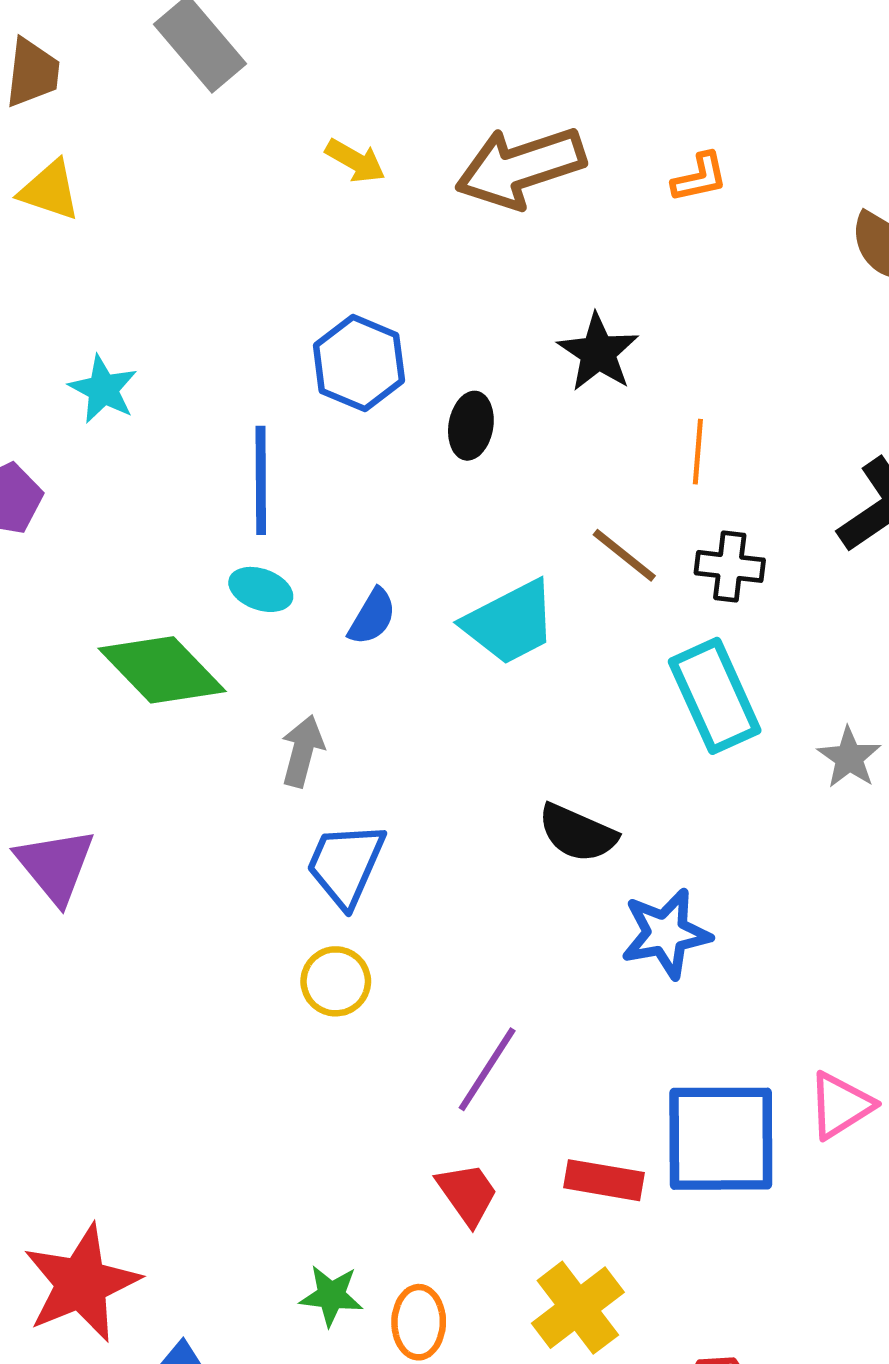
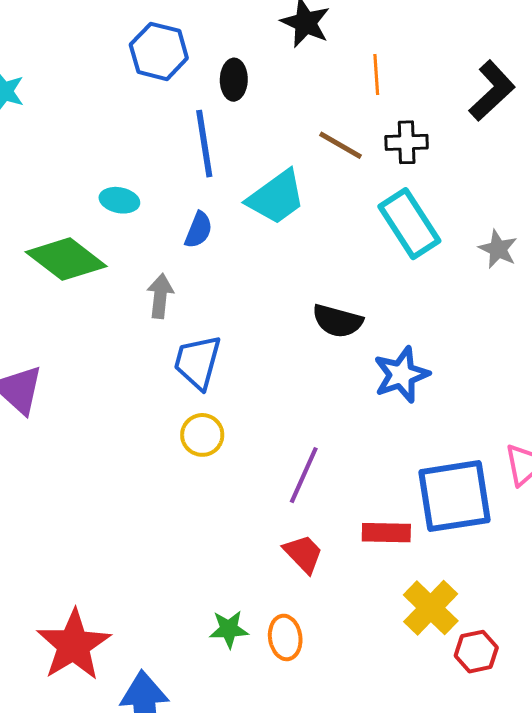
blue line: (261, 480) -> (204, 144), moved
blue semicircle: (372, 617) -> (199, 230), moved
yellow cross: (578, 1308) -> (431, 608), moved

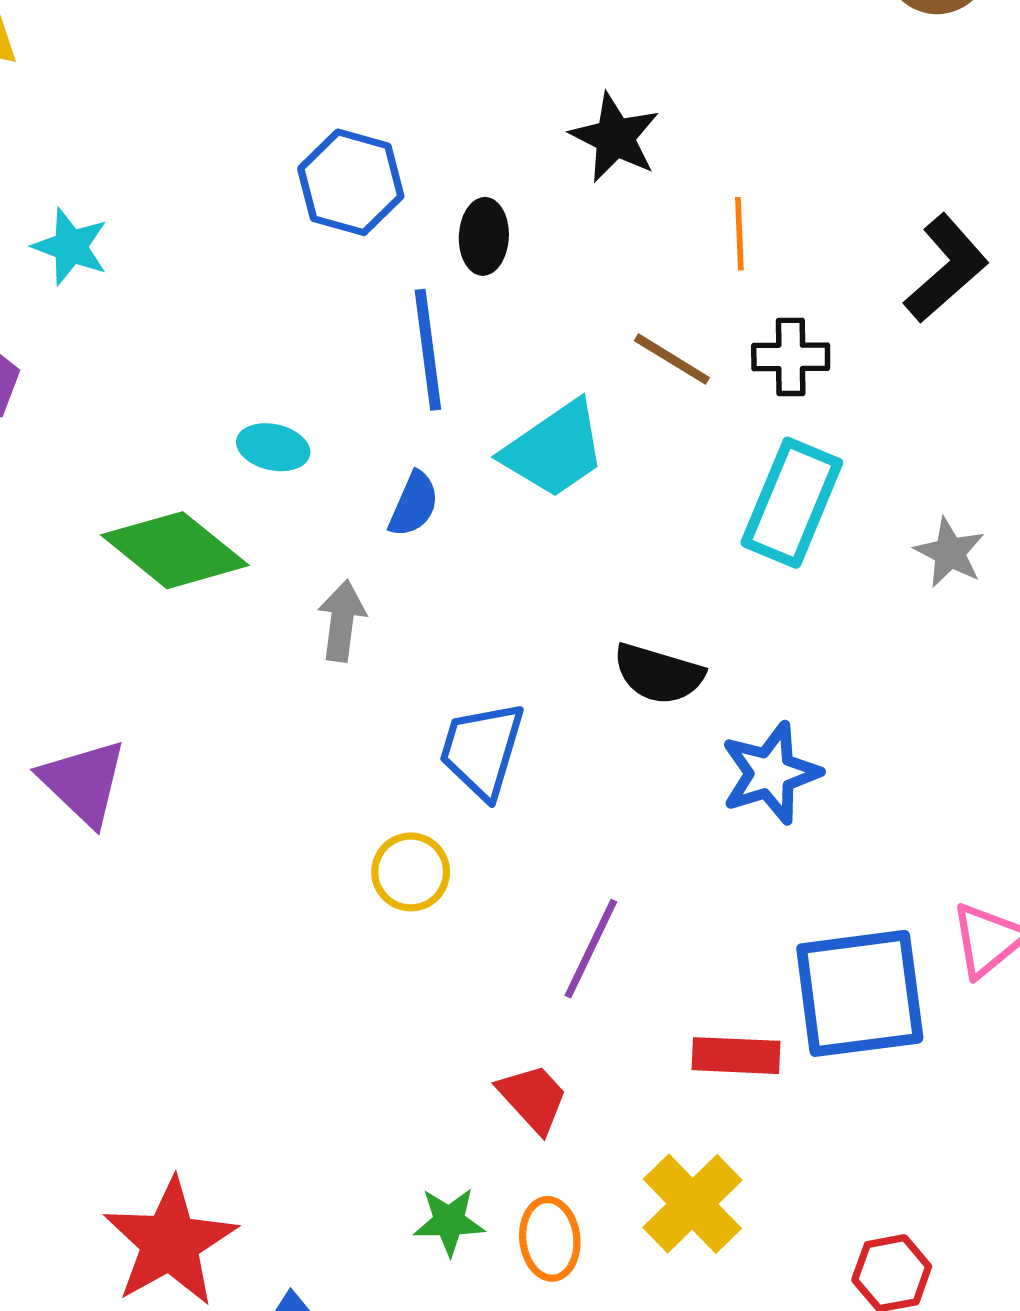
cyan rectangle: (409, 224) -> (792, 503), turned 54
blue trapezoid: (197, 362) -> (482, 750), moved
red trapezoid: (303, 554) -> (533, 1098), moved
yellow cross: (431, 608) -> (692, 1204), moved

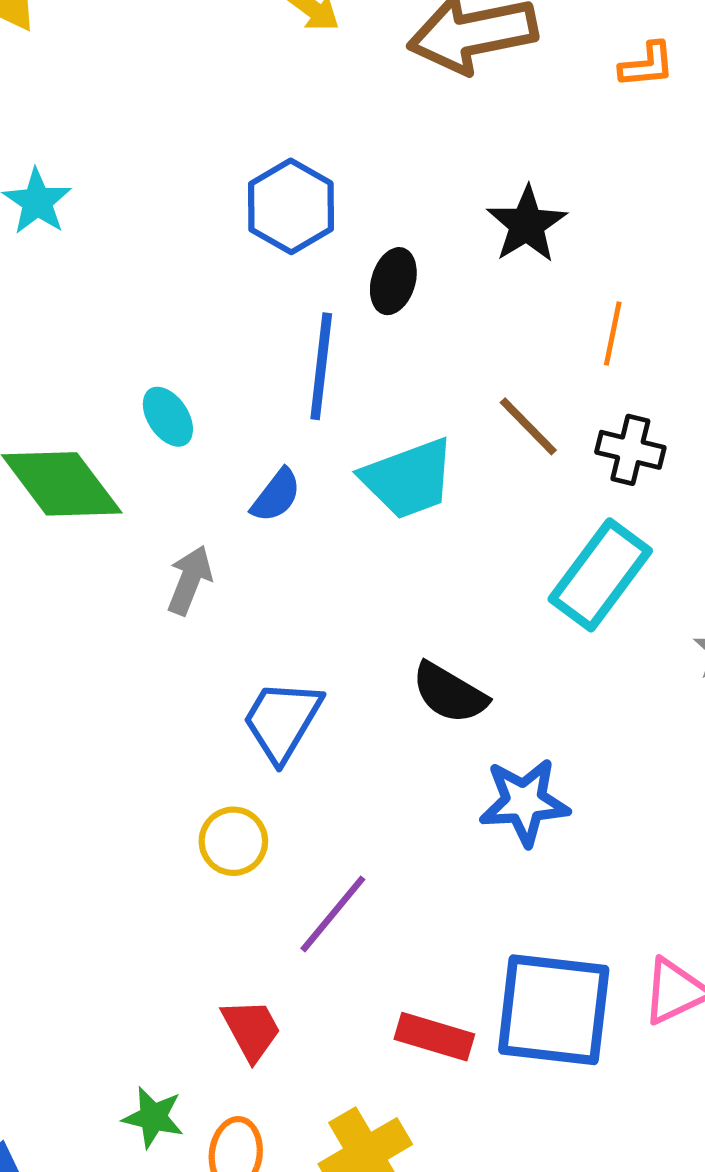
cyan ellipse: (273, 447) -> (168, 417), turned 30
yellow circle: (411, 872) -> (233, 841), moved

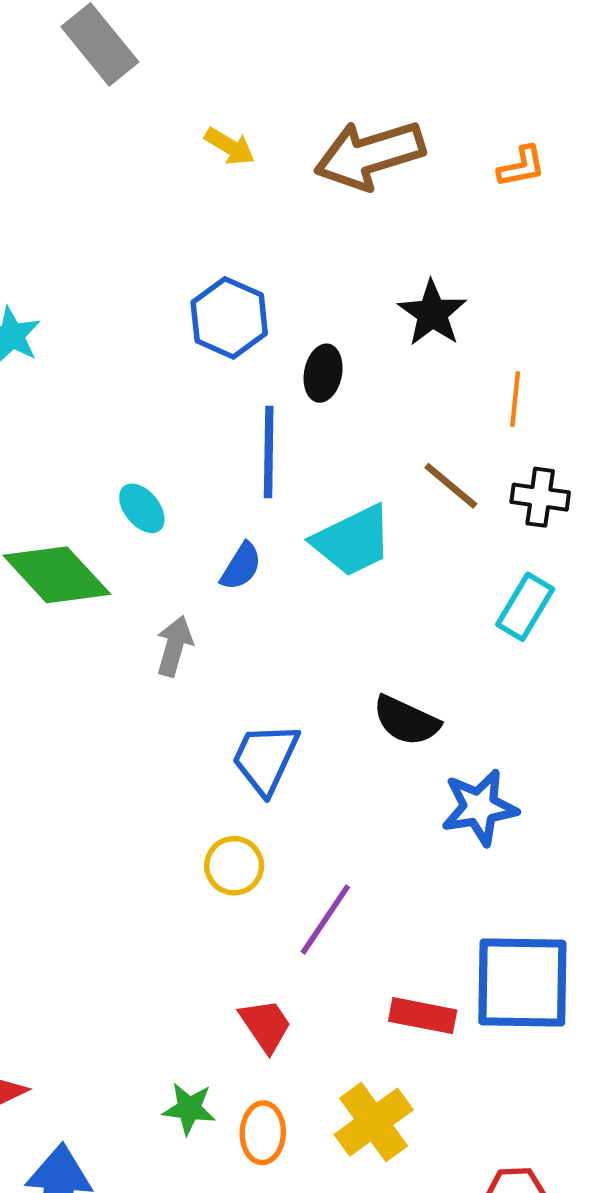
cyan rectangle: (600, 575) -> (525, 607), size x0.7

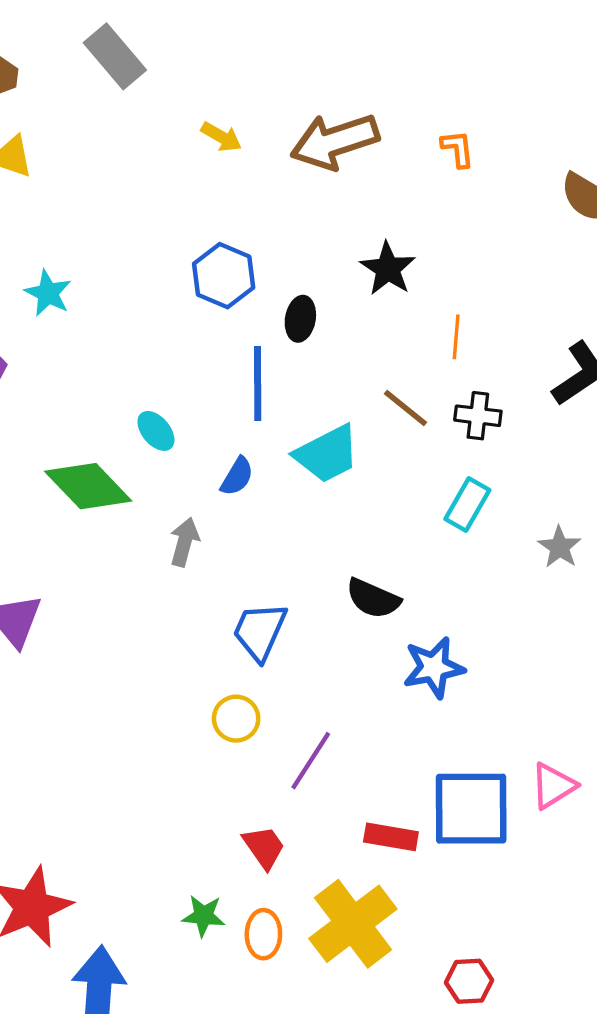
orange L-shape: (521, 167) -> (458, 149), turned -84
yellow cross: (374, 1122) -> (353, 924), size x1.4

